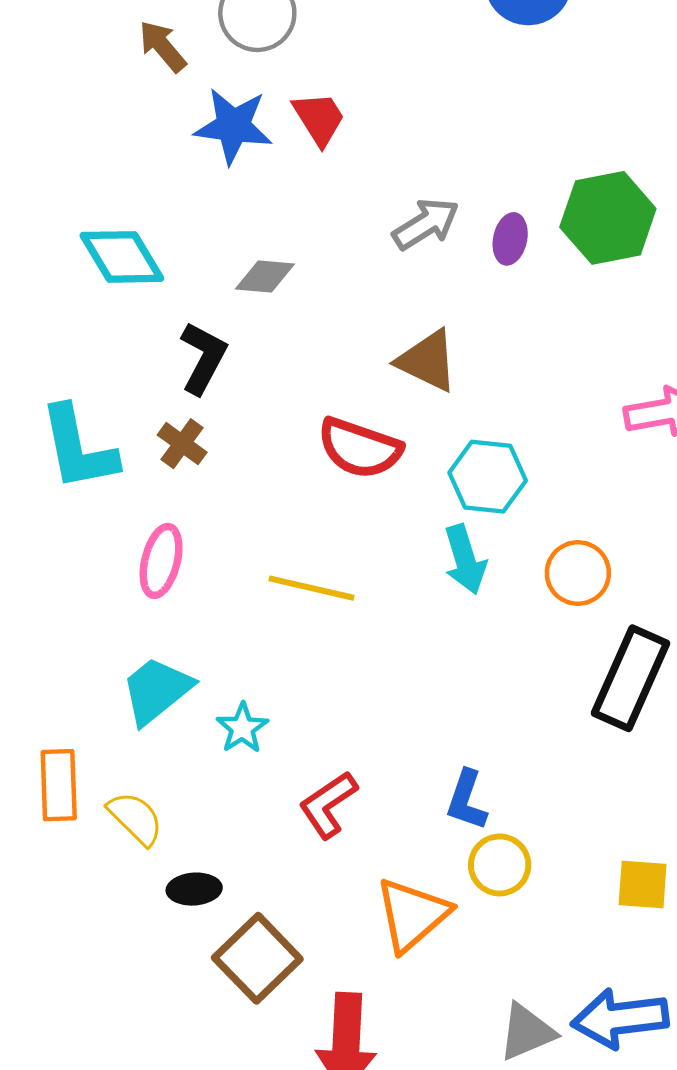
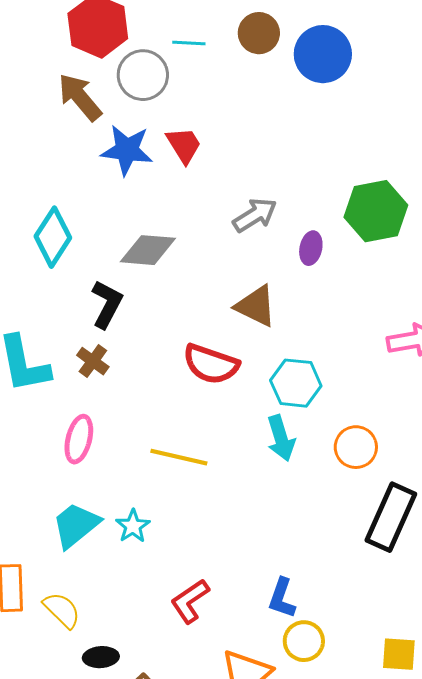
brown arrow: (163, 46) -> (80, 97), size x1.4
purple ellipse: (510, 239) -> (311, 248), moved
cyan diamond: (122, 257) -> (53, 237), turned 64
gray diamond: (265, 277) -> (148, 250), size x1.4
cyan star: (242, 728) -> (133, 526), moved

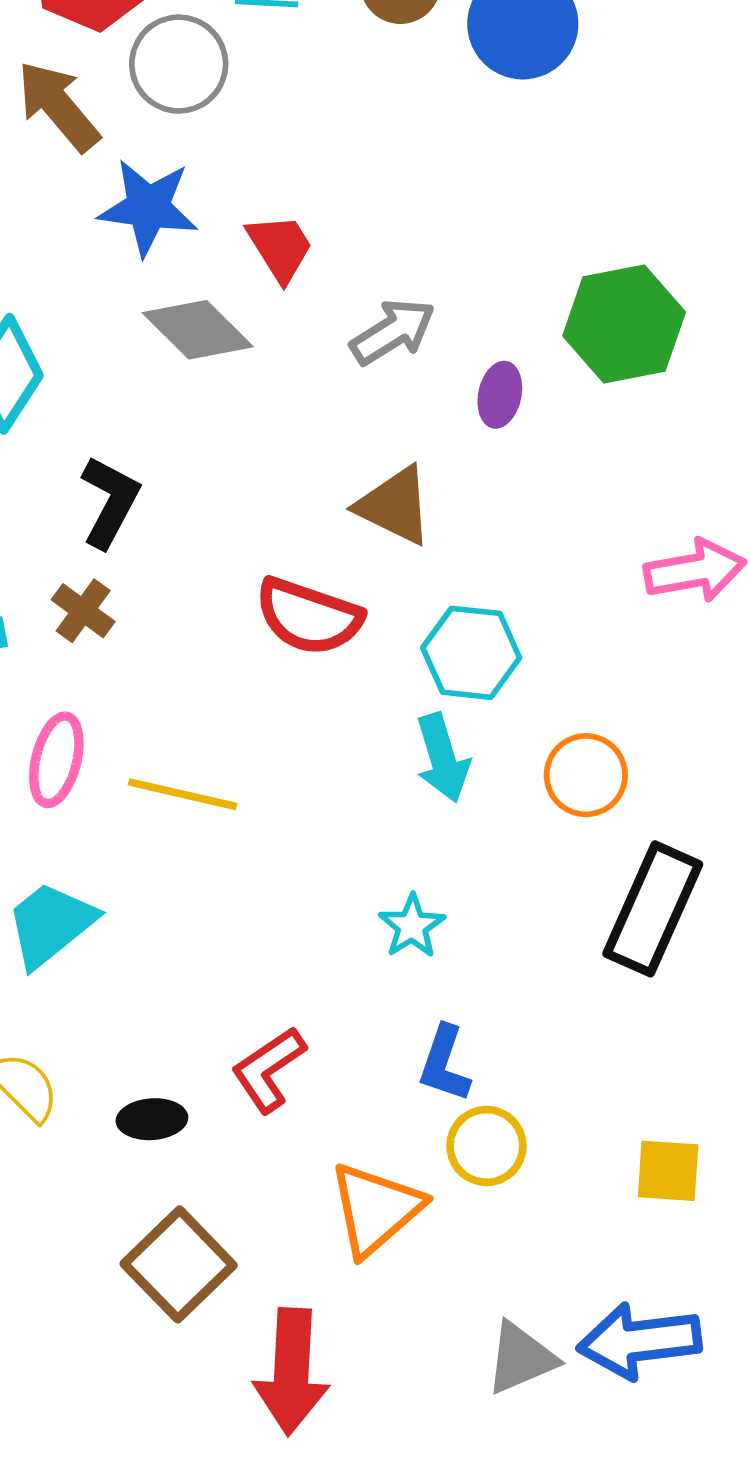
red trapezoid: (184, 145) -> (280, 248), moved
gray diamond: (148, 250) -> (198, 330), moved, turned 40
yellow line: (179, 457) -> (183, 794), moved
cyan star: (133, 526) -> (412, 926), moved
black ellipse: (101, 657) -> (152, 1119), moved

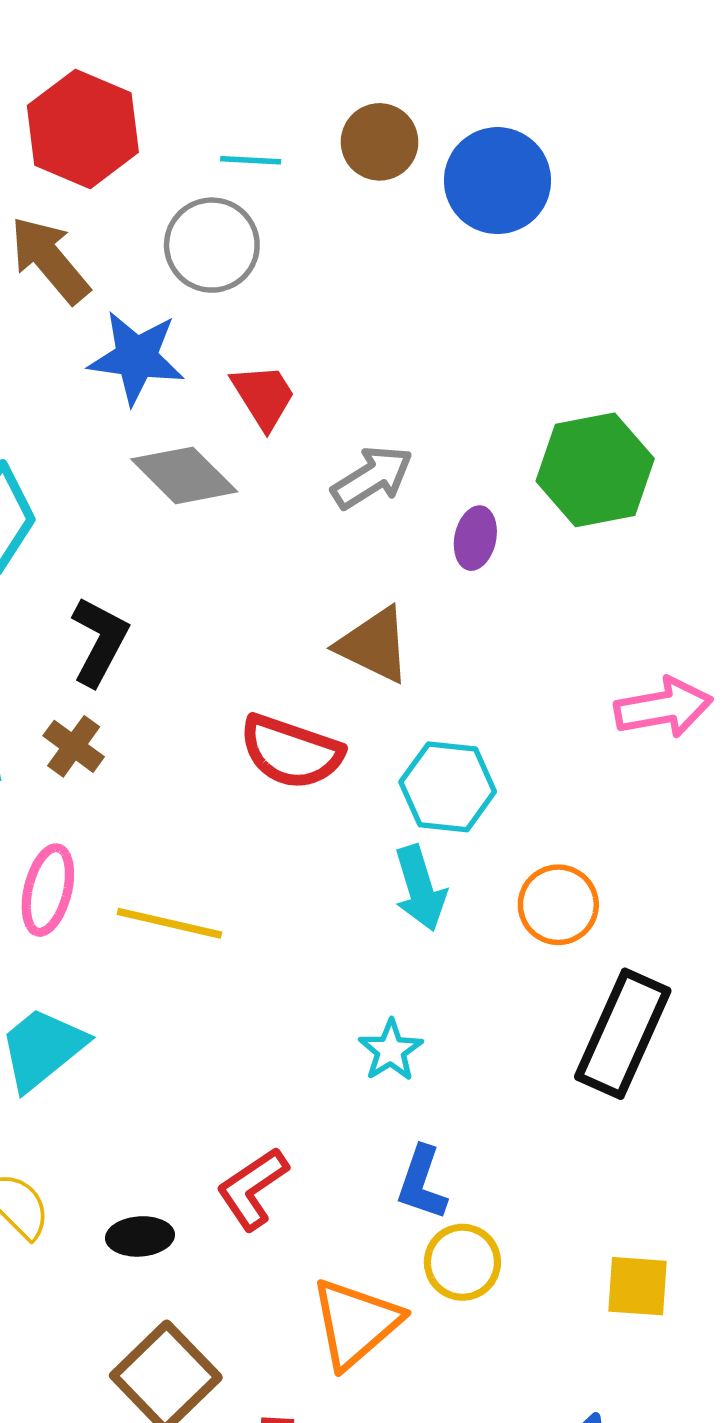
gray circle: (179, 64) -> (212, 245), moved

